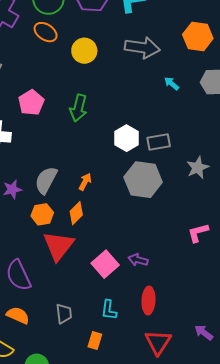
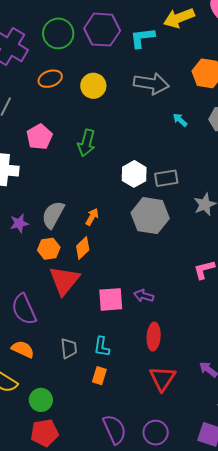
orange ellipse: (46, 32) -> (50, 79), moved, turned -55
pink square: (105, 264) -> (111, 299), turned 36
cyan L-shape: (109, 310) -> (102, 347), moved

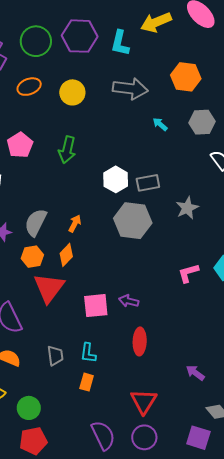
cyan L-shape: (142, 38) -> (120, 43), turned -68
red triangle: (162, 378) -> (144, 401), moved

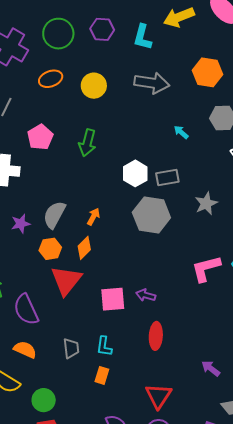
purple hexagon: (80, 36) -> (102, 29), size x0.7
cyan arrow: (160, 124) -> (181, 132), moved
pink L-shape: (188, 273) -> (206, 268), size x1.4

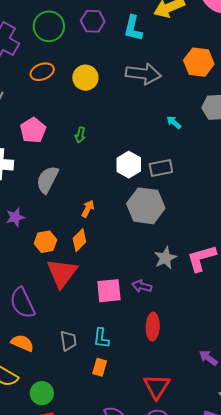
green arrow: (87, 143) -> (80, 135), size x0.6
gray star: (206, 203) -> (165, 258), moved
gray semicircle: (54, 215) -> (47, 180), moved

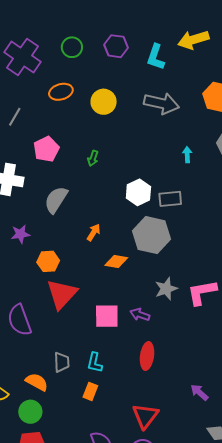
green circle: (49, 26) -> (72, 47), size x0.7
cyan arrow: (174, 122) -> (187, 155), turned 42
orange diamond: (79, 240) -> (116, 261), moved, turned 50
orange semicircle: (22, 343) -> (37, 382), moved

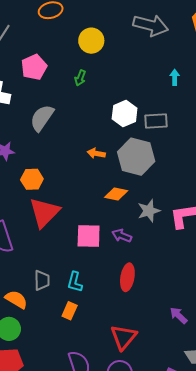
yellow circle: (104, 102) -> (91, 41), moved
orange arrow: (94, 232) -> (96, 153), moved, turned -114
orange diamond: (116, 261) -> (116, 194), moved

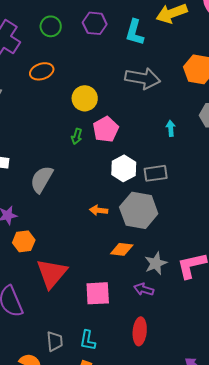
pink pentagon: (34, 67) -> (106, 129), moved
orange hexagon: (32, 179) -> (24, 241), moved
purple arrow: (122, 236) -> (144, 289), moved

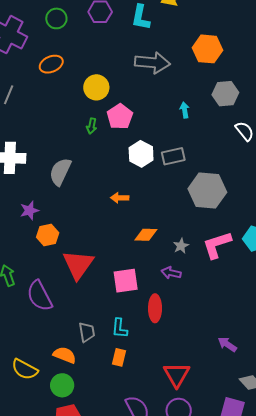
gray hexagon: (139, 210) -> (207, 190), moved
gray star: (156, 263) -> (181, 246), size x0.7
red ellipse: (140, 331) -> (155, 308), moved

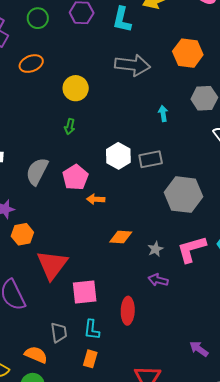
pink pentagon: (120, 117) -> (75, 177), moved
purple arrow: (171, 273) -> (158, 280), moved
pink square: (126, 281) -> (85, 292), moved

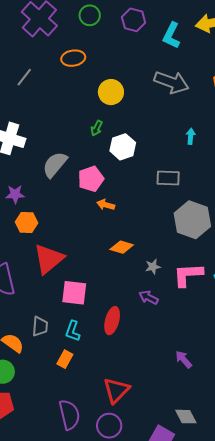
white hexagon: (118, 156) -> (123, 147), moved
purple arrow: (199, 349) -> (184, 359), moved

